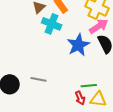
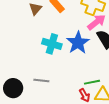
cyan cross: (52, 24) -> (52, 44), moved

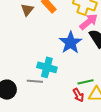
cyan cross: (52, 44) -> (47, 67), moved

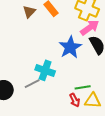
gray line: (35, 81) -> (32, 84), turned -35

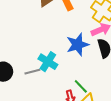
green line: (83, 87) -> (81, 86), turned 42

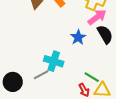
blue star: (78, 45) -> (78, 37), size x0.7

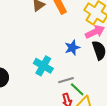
gray line: (41, 75) -> (66, 80), moved

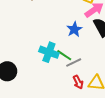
green line: (77, 89) -> (64, 55), moved

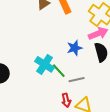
gray line: (74, 62) -> (77, 80), moved

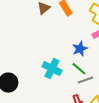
green line: (59, 71) -> (79, 69), moved

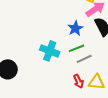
green line: (79, 69) -> (77, 48), turned -56

